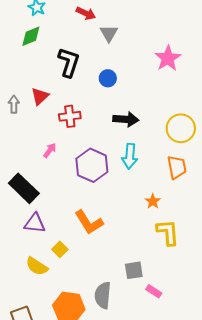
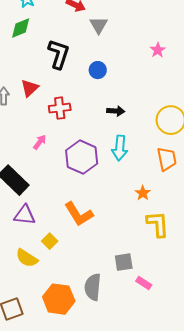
pink star: (168, 58) -> (158, 50), size x0.6
black arrow: (126, 119) -> (116, 111), size x0.7

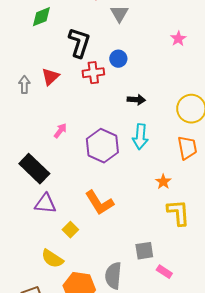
red cross: (60, 108) -> (93, 73), moved
yellow semicircle: (27, 258) -> (52, 259), moved

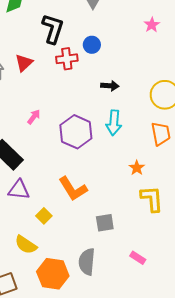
gray square: (144, 251) -> (105, 223), moved

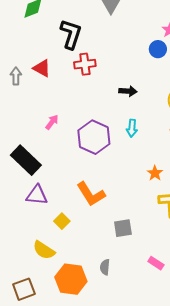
blue circle: (92, 45) -> (158, 49), moved
red triangle: (24, 63) -> (42, 68), turned -48
cyan arrow: (114, 123) -> (132, 128), size x0.7
gray semicircle: (87, 262) -> (105, 267), size x0.6

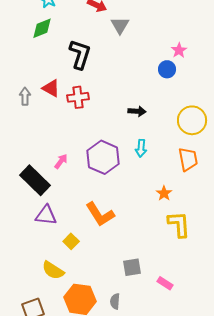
red cross: (85, 64) -> (78, 97), moved
pink arrow: (52, 122) -> (61, 161), moved
gray square: (123, 228) -> (132, 267), moved
gray semicircle: (105, 267) -> (115, 301), moved

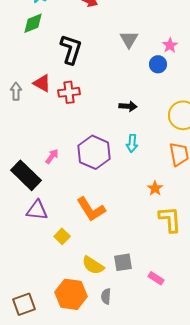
gray triangle: (120, 25) -> (129, 39), moved
yellow semicircle: (53, 270) -> (93, 265), moved

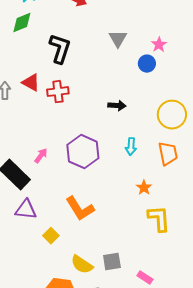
cyan arrow: (132, 143) -> (131, 147), moved

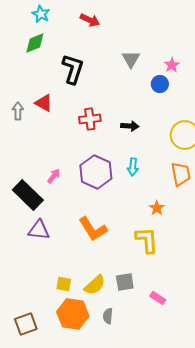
red cross: (58, 92) -> (90, 119), moved
cyan arrow: (131, 147) -> (133, 167), moved
yellow L-shape: (159, 219) -> (147, 240), moved
yellow square: (51, 236) -> (64, 284), moved, turned -35
yellow semicircle: (82, 265) -> (95, 285), turned -75

